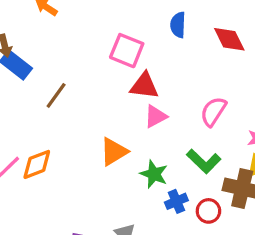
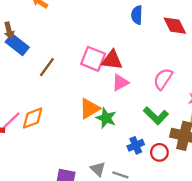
pink square: (127, 51) -> (93, 59), moved
green star: (154, 174) -> (106, 118), moved

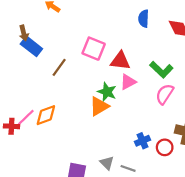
pink square: (93, 59) -> (94, 49), moved
pink semicircle: (163, 79) -> (165, 94), moved
green L-shape: (156, 116) -> (161, 70), moved
green star: (106, 118) -> (107, 92), moved

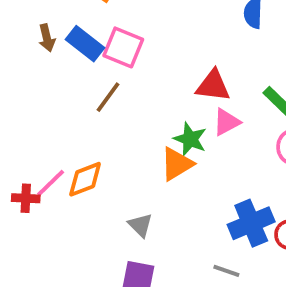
blue rectangle: (31, 46) -> (85, 44), moved
pink square: (94, 49) -> (123, 47), moved
blue cross: (142, 141) -> (251, 223), size x1.6
gray triangle: (107, 163) -> (140, 225), moved

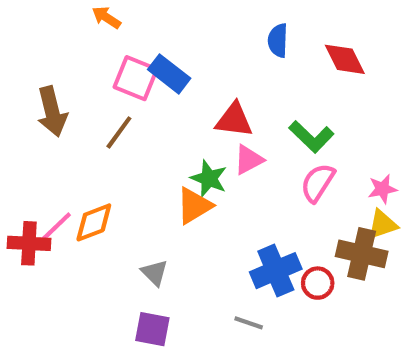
brown arrow: (47, 38) -> (52, 112), moved, size x1.6
blue rectangle: (85, 44) -> (169, 74), moved
red cross: (26, 198) -> (29, 243), size x1.4

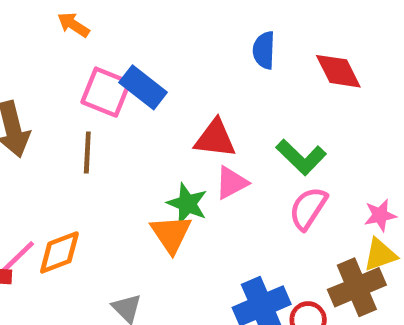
brown line: (119, 132) -> (87, 153), turned -33
orange triangle: (194, 206) -> (171, 234), turned -33
brown cross: (362, 254) -> (357, 287), turned -36

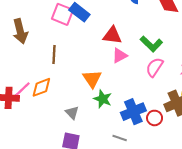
brown line: (87, 153) -> (54, 54), moved
green star: (187, 204) -> (103, 99), moved

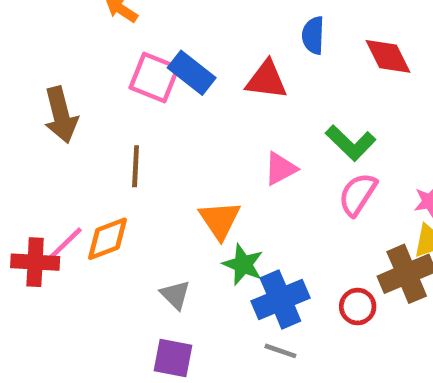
red triangle: (112, 35) -> (266, 80), moved
blue cross: (133, 112) -> (280, 300), moved

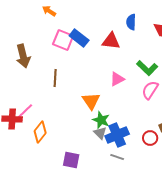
orange diamond: (108, 239) -> (40, 132), moved, turned -30
gray triangle: (175, 295) -> (100, 133), moved

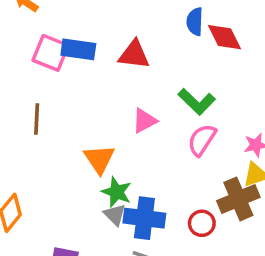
blue semicircle: (131, 22) -> (195, 22), moved
blue rectangle: (79, 38) -> (78, 49), turned -30
blue cross: (117, 135) -> (144, 218), turned 30

